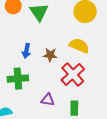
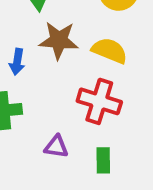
brown star: (50, 55) -> (59, 40), moved, size x1.5
red cross: (73, 74) -> (99, 101), turned -30

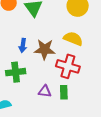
brown star: (59, 40) -> (45, 49), moved
green rectangle: (103, 160) -> (64, 92), moved

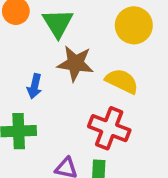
brown star: (45, 49) -> (75, 63), moved

